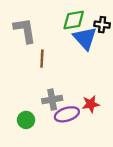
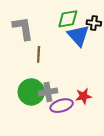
green circle: (26, 120) -> (31, 92), moved, size x1.6

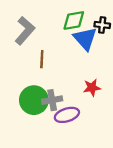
gray L-shape: (23, 28) -> (25, 31), turned 50
red star: (84, 96) -> (92, 88), moved

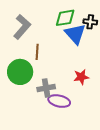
green circle: (34, 100) -> (20, 72), moved
purple ellipse: (67, 115) -> (59, 101), turned 30

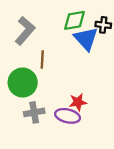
red star: (81, 77) -> (78, 102), moved
gray cross: (46, 88) -> (34, 112), moved

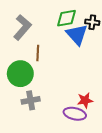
red star: (78, 102) -> (85, 100), moved
purple ellipse: (68, 116) -> (75, 114), moved

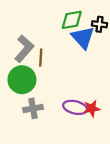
gray L-shape: (22, 27) -> (24, 49), moved
purple ellipse: (75, 114) -> (75, 107), moved

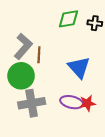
blue triangle: (83, 38) -> (79, 67), moved
gray cross: (33, 108) -> (32, 103), size x1.4

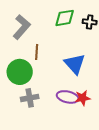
gray L-shape: (23, 46) -> (22, 27), moved
gray cross: (32, 103) -> (30, 98), size x0.7

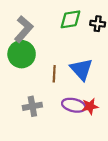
brown line: (37, 52) -> (54, 74), moved
green circle: (20, 72) -> (22, 54), moved

